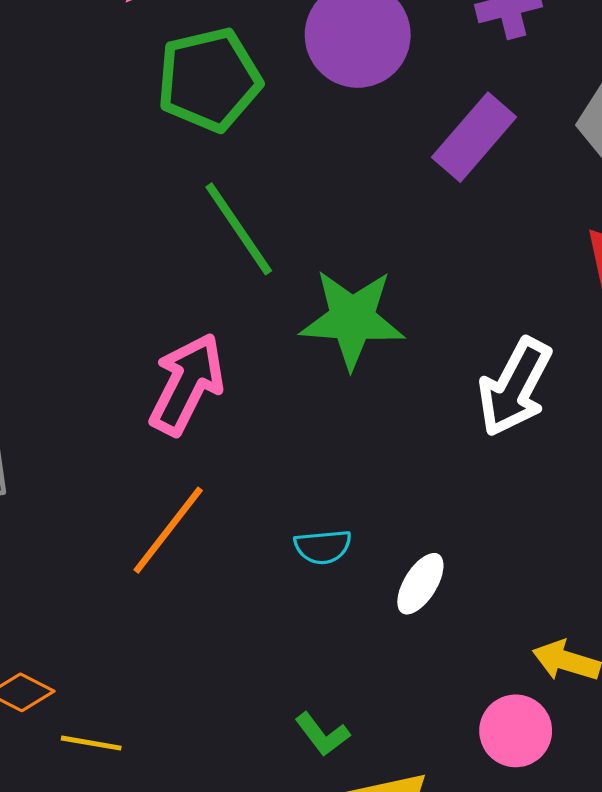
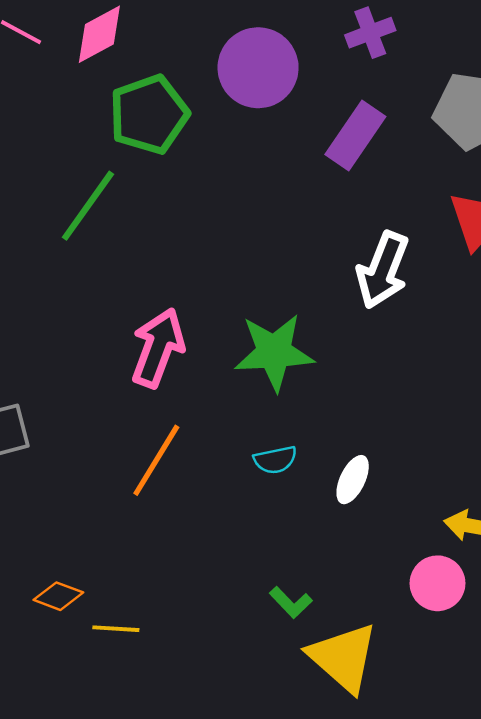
green line: (239, 229) -> (88, 206), moved, turned 76
green star: (352, 319) -> (274, 352), moved
white arrow: (515, 387) -> (383, 270), moved

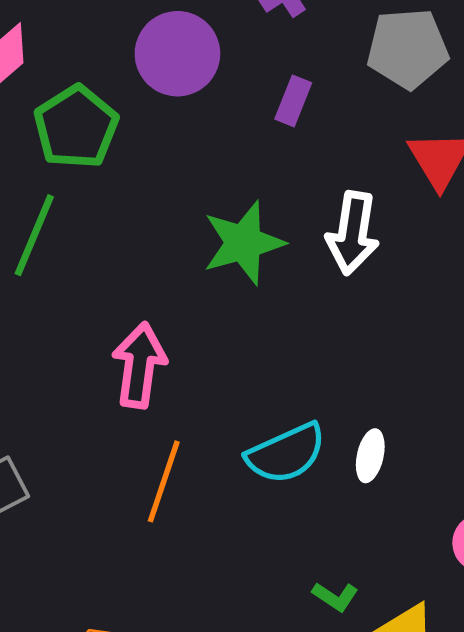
purple rectangle: (355, 136) -> (293, 101), size x0.7
green star: (274, 352) -> (244, 243), moved
cyan semicircle: (275, 460) -> (286, 453), size x1.8

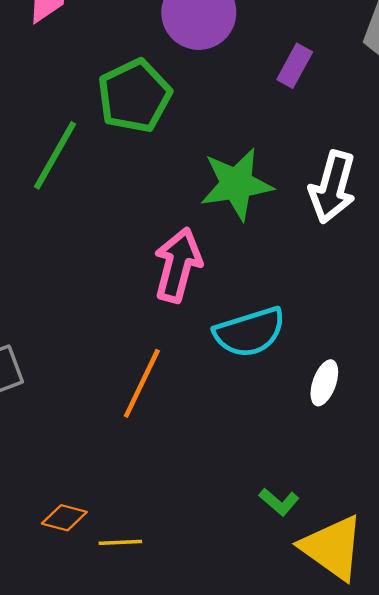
green pentagon: (76, 127) -> (134, 96), moved
pink arrow: (139, 365) -> (178, 265), moved
cyan semicircle: (286, 453) -> (250, 332), moved

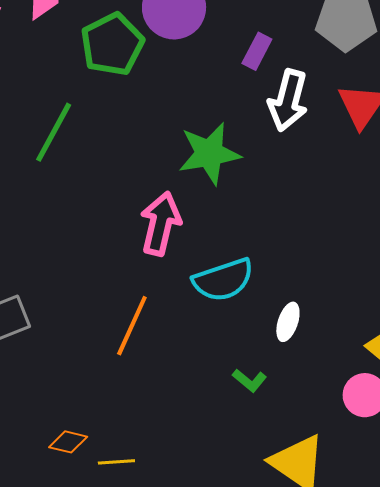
green pentagon: (134, 96) -> (112, 44), moved
white arrow: (333, 187) -> (288, 100), moved
green L-shape: (279, 502) -> (250, 380), moved

